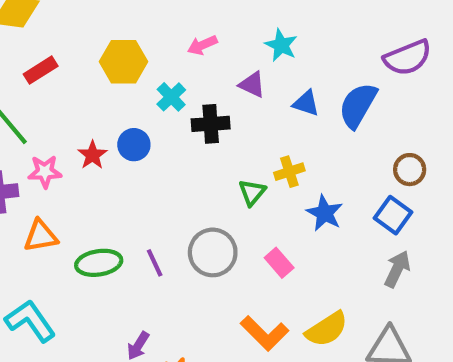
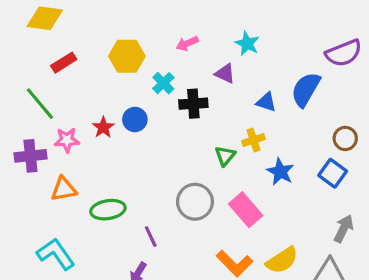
blue triangle: (306, 103) -> (266, 102), moved
purple line: (155, 263) -> (151, 237), moved
pink rectangle: (279, 263) -> (246, 210), size x1.5
gray arrow: (397, 269) -> (344, 229), moved

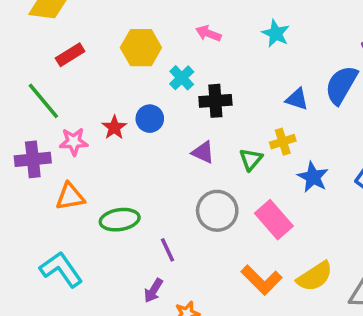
pink arrow: (187, 44) -> (208, 33), turned 45
purple triangle: (225, 74) -> (203, 152), moved

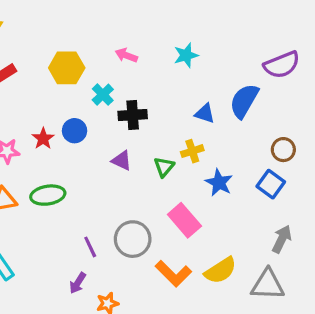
cyan star: (276, 33) -> (186, 55), turned 30
gray circle: (217, 211) -> (133, 239), moved
green ellipse: (120, 220) -> (48, 195), moved

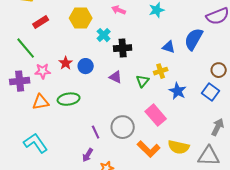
blue circle: (75, 131) -> (86, 66), moved
yellow semicircle: (221, 270) -> (179, 147), turned 45

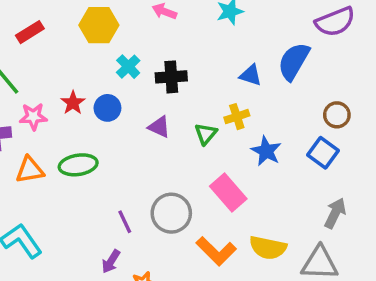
cyan cross: (104, 35) -> (128, 67), moved

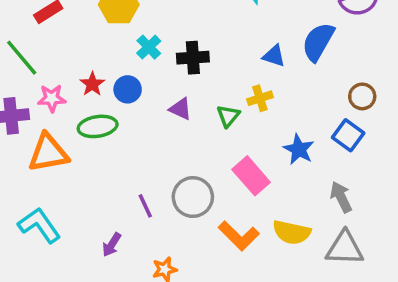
blue star: (266, 151) -> (299, 149), moved
green ellipse: (78, 165) -> (98, 126), moved
orange triangle: (30, 170) -> (48, 153), size x1.4
gray arrow: (335, 213) -> (341, 197), moved, turned -52
purple arrow: (111, 261) -> (112, 245), moved

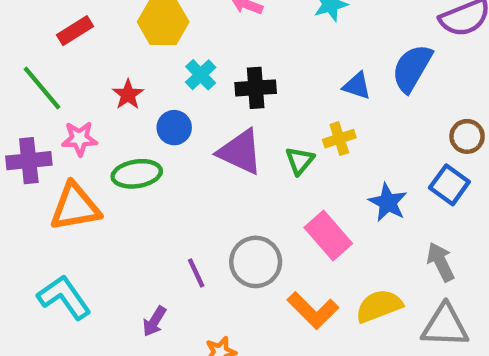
red star: (92, 84) -> (128, 95), moved
purple triangle: (181, 109) -> (240, 152), size x1.6
yellow semicircle: (292, 232) -> (379, 306), turned 147

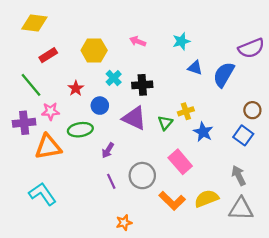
blue triangle: (357, 86) -> (195, 68), moved
blue star: (388, 202) -> (203, 132), moved
purple arrow: (154, 321) -> (108, 150), moved

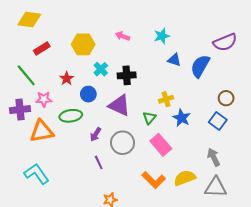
green triangle: (165, 123) -> (149, 118), moved
gray circle: (142, 176) -> (123, 143), moved

